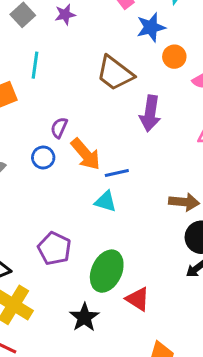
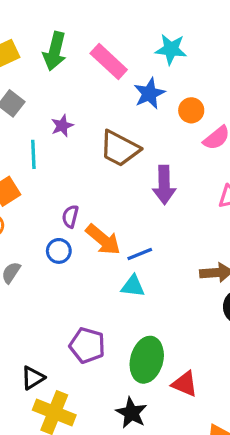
purple star: (65, 14) -> (62, 126), moved
orange circle: (174, 57) -> (191, 110), moved

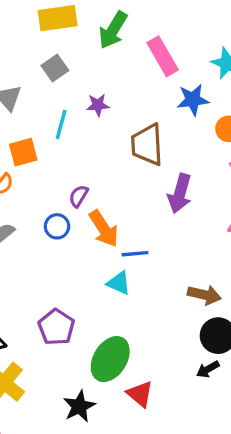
brown trapezoid: (120, 149) -> (147, 145), turned 42

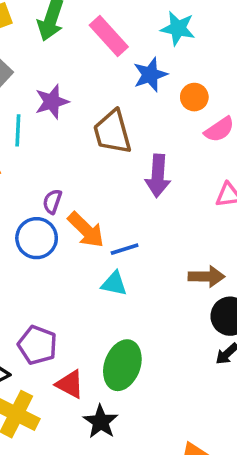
purple star: (98, 105) -> (52, 102), size x1.4
blue circle: (57, 226) -> (37, 238), size x1.5
purple pentagon: (56, 327) -> (37, 345), moved
red triangle: (140, 394) -> (70, 384), moved

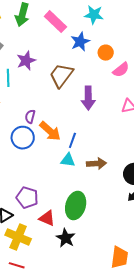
brown trapezoid: (112, 132) -> (61, 75), turned 56
blue line: (125, 249) -> (72, 140), turned -49
brown arrow: (206, 276) -> (97, 164), moved

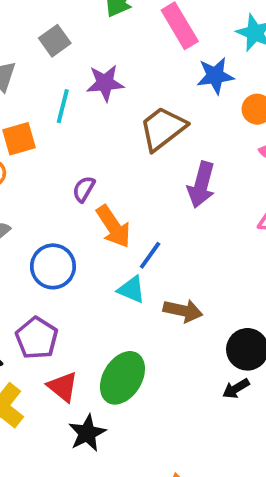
blue circle: (23, 138) -> (53, 266), moved

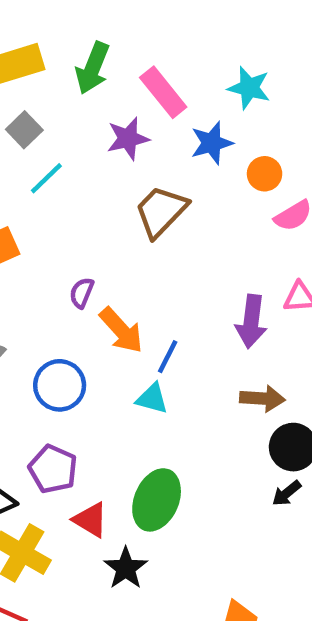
purple star: (105, 83) -> (128, 139), moved
cyan line: (63, 106) -> (46, 178), moved, turned 40
purple arrow: (201, 185) -> (251, 321), moved
brown arrow: (183, 311) -> (262, 399), moved

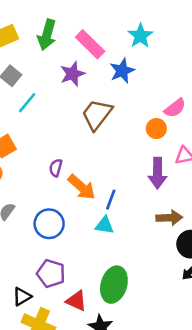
cyan star: (249, 88) -> (140, 36), turned 30
orange circle: (265, 174) -> (156, 129), moved

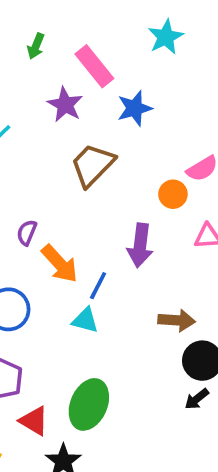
green arrow: (47, 35) -> (36, 46), size x0.6
cyan star: (140, 36) -> (166, 37), moved
purple star: (72, 74) -> (65, 105), turned -30
purple arrow: (158, 173) -> (140, 245), moved

